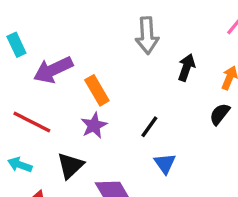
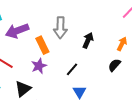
gray arrow: (147, 36) -> (60, 28), moved
black arrow: (186, 67) -> (88, 40), moved

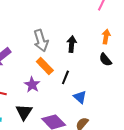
orange rectangle: (42, 45) -> (45, 66), moved
black semicircle: (114, 65) -> (105, 60), turned -64

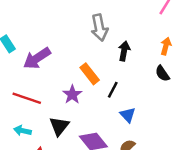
gray arrow: (41, 41) -> (99, 28), moved

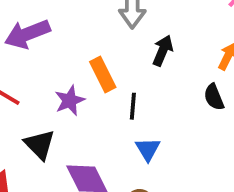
black line: (113, 90) -> (133, 106), turned -35
black triangle: (59, 126) -> (40, 145), turned -35

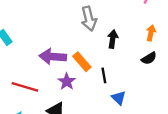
purple arrow: (27, 34) -> (53, 57), moved, turned 40
black semicircle: (214, 97) -> (149, 58), turned -84

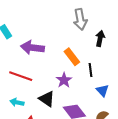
purple arrow: (53, 57) -> (32, 48), moved
purple star: (67, 81) -> (64, 80), moved

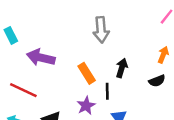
black arrow: (100, 38) -> (122, 68), moved
purple star: (64, 80) -> (86, 106), moved

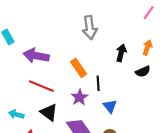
black arrow: (122, 68) -> (121, 53), moved
red line: (23, 90) -> (41, 86), moved

